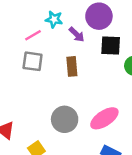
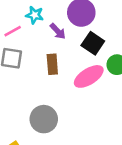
black square: (111, 45) -> (93, 43), turned 30
pink ellipse: (104, 118) -> (89, 76), moved

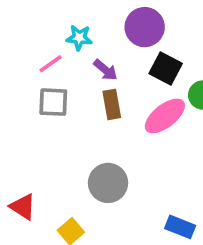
purple arrow: (58, 31) -> (105, 70), moved

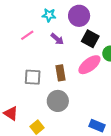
cyan star: (79, 38) -> (49, 15), moved
gray square: (53, 102) -> (33, 77), moved
brown rectangle: (112, 104) -> (61, 73), moved

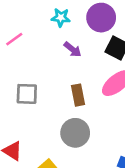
pink line: (27, 35) -> (14, 39), moved
gray square: (33, 77) -> (27, 94), moved

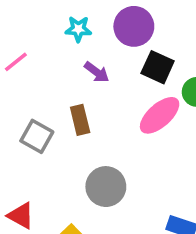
gray square: (27, 94) -> (37, 136), turned 30
brown rectangle: (78, 95) -> (80, 120), moved

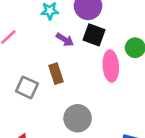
black square: (158, 67) -> (94, 35), moved
pink ellipse: (160, 115) -> (111, 66), turned -48

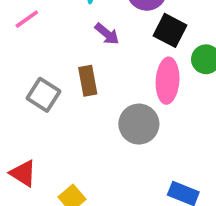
black square: (94, 35) -> (170, 30), moved
gray circle: (78, 118) -> (139, 124), moved

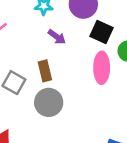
gray circle: (139, 124) -> (49, 102), moved

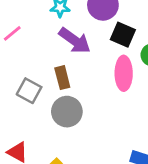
purple arrow: (57, 37) -> (75, 41), size x1.6

